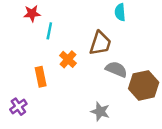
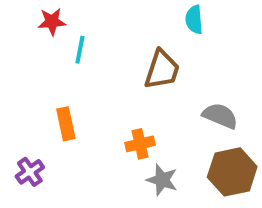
orange cross: (68, 59) -> (140, 144), moved, turned 35
gray semicircle: (116, 69) -> (220, 116), moved
brown hexagon: (144, 85) -> (232, 172), moved

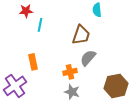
gray semicircle: (220, 116) -> (88, 58), moved, turned -72
purple cross: (30, 172) -> (15, 86), size x1.6
gray star: (162, 180) -> (72, 92), moved

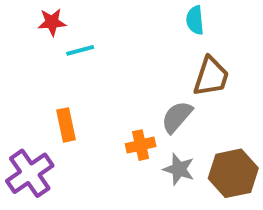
cyan line: (40, 25) -> (80, 50), turned 64
brown trapezoid: (81, 35) -> (211, 77), moved
gray star: (72, 92) -> (179, 169), moved

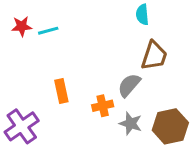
red star: (52, 22) -> (22, 26), moved
cyan line: (80, 50) -> (48, 31), moved
orange rectangle: (66, 125) -> (61, 91), moved

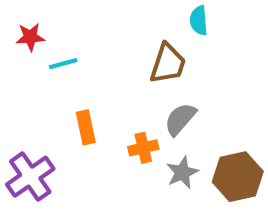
cyan line: (48, 31) -> (63, 64), moved
brown trapezoid: (154, 56) -> (168, 64), moved
gray star: (131, 123) -> (182, 172), turned 30

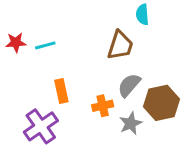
red star: (30, 37) -> (16, 42), moved
purple cross: (30, 177) -> (41, 126), moved
brown hexagon: (238, 177) -> (161, 103), moved

